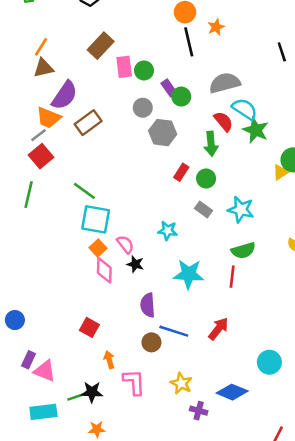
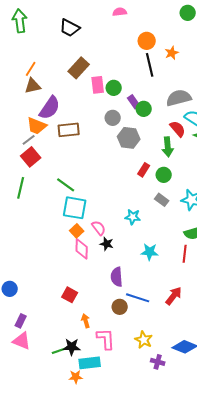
brown rectangle: (88, 123) -> (69, 130), turned 30
cyan star: (189, 274) -> (150, 252), size x0.7
pink triangle: (45, 371) -> (22, 341), moved
cyan rectangle: (43, 412) -> (90, 363), moved

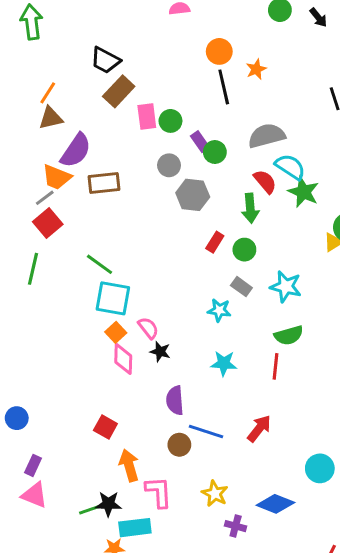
black trapezoid: (70, 28) -> (105, 60), moved
cyan star: (133, 217) -> (219, 310), moved
orange arrow: (86, 321) -> (129, 465), size x1.5

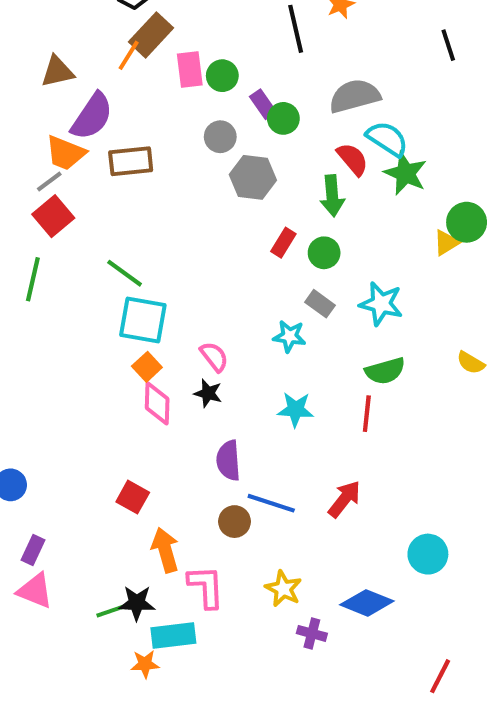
orange line: (48, 93) -> (129, 55), moved
pink semicircle: (148, 328) -> (214, 357), moved

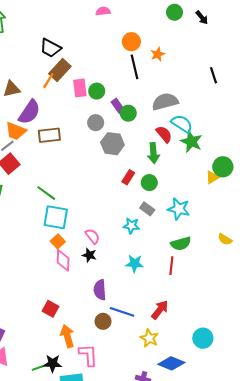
yellow star: (283, 589) -> (149, 338), moved

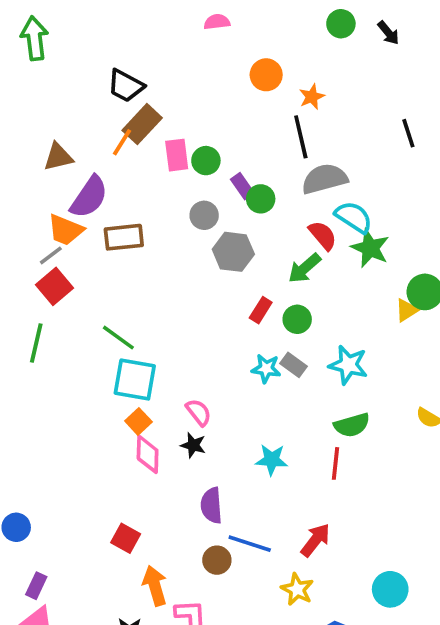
black line: (135, 67) -> (301, 137), moved
green arrow: (153, 153) -> (304, 268), turned 54
cyan star: (131, 226) -> (266, 369), moved

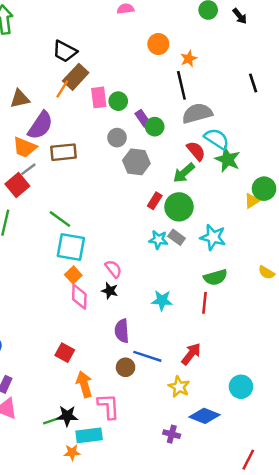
gray line: (51, 255) -> (28, 169), moved
green circle: (297, 319) -> (179, 207), size x1.5

